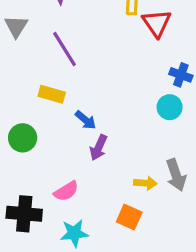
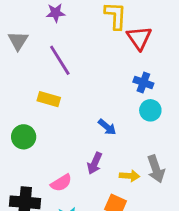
blue cross: (181, 75) -> (143, 83), moved
blue arrow: (86, 120) -> (107, 127), moved
purple arrow: (99, 148) -> (95, 163), moved

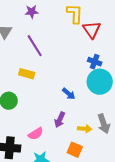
cyan circle: (150, 110) -> (100, 82), size x1.6

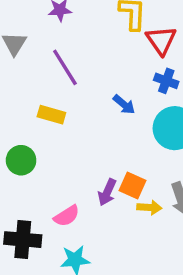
blue cross: (95, 62) -> (166, 81), moved
blue arrow: (69, 94) -> (124, 104), moved
orange square: (75, 150) -> (132, 186), moved

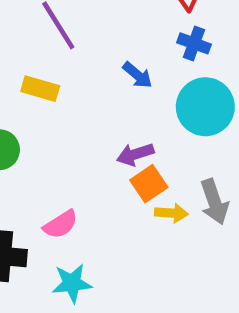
orange square: (132, 186) -> (149, 184), turned 32
purple arrow: (107, 192) -> (135, 154), moved, turned 48

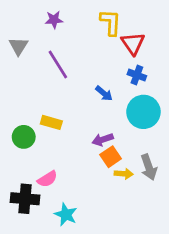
yellow rectangle: (40, 89) -> (51, 122), moved
pink semicircle: (61, 224) -> (47, 179), moved
cyan star: (72, 283) -> (66, 215), turned 30

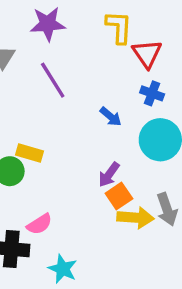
purple star: (54, 20) -> (48, 24), size x1.5
yellow rectangle: (51, 122) -> (29, 153), moved
purple arrow: (103, 140) -> (109, 175), turned -36
yellow arrow: (124, 174) -> (135, 218), size x1.5

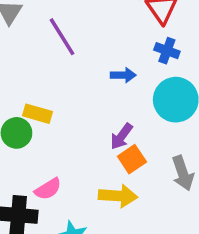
blue arrow: (111, 117) -> (123, 75), turned -40
yellow arrow: (135, 218) -> (118, 196), moved

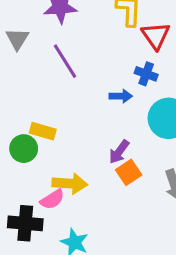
blue cross: (167, 51) -> (146, 74), moved
yellow arrow: (118, 196) -> (70, 184), moved

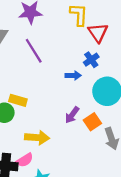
blue cross: (146, 74) -> (91, 60), turned 35
orange square: (129, 172) -> (92, 122), moved
pink semicircle: (52, 199) -> (25, 160), moved

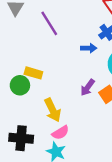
yellow arrow: (37, 138) -> (53, 110), turned 60
pink semicircle: (25, 160) -> (60, 133), moved

